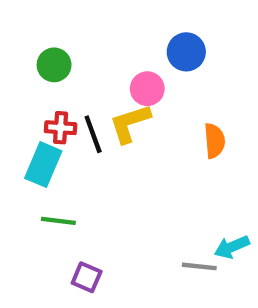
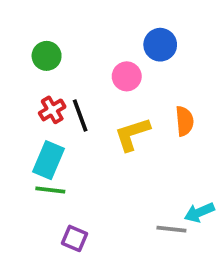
yellow L-shape: (130, 123) -> (132, 134), moved
red cross: (61, 128) -> (52, 110), turned -35
cyan rectangle: (43, 165) -> (48, 160), moved

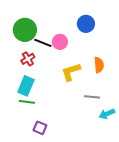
green circle: (47, 56) -> (25, 30), size x1.5
pink circle: (127, 76) -> (60, 42), moved
black line: (80, 115) -> (43, 43), moved, turned -48
gray line: (171, 229) -> (92, 97), moved

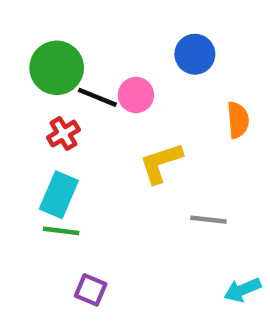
orange semicircle: (99, 65) -> (238, 120), moved
cyan arrow: (107, 114) -> (242, 290), moved

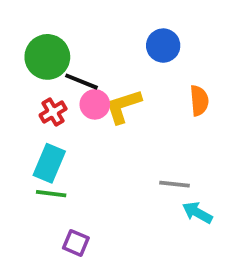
pink circle: (136, 95) -> (95, 104), moved
yellow L-shape: (161, 163) -> (123, 106), moved
cyan arrow: (242, 290) -> (197, 213), moved, turned 52

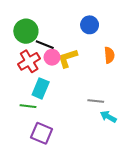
red cross: (53, 112) -> (29, 61), size x1.5
cyan rectangle: (49, 163) -> (41, 88), moved
purple square: (76, 243) -> (42, 133), size x1.5

